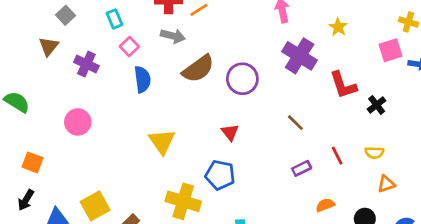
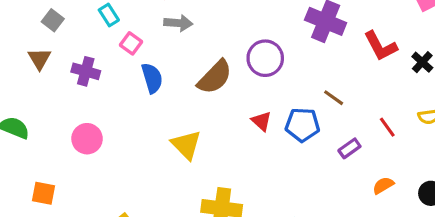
brown semicircle: (198, 69) -> (215, 77), moved
blue pentagon: (220, 175) -> (302, 125), moved

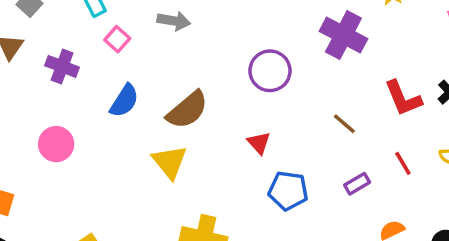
red L-shape: (380, 46) -> (403, 98), moved
brown semicircle: (215, 77) -> (187, 110), moved
blue semicircle: (152, 78) -> (124, 101), moved, turned 44
blue pentagon: (302, 125) -> (288, 191), moved

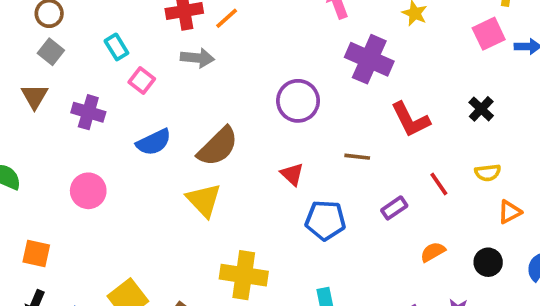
red L-shape: (403, 98) -> (410, 120), moved
blue semicircle: (124, 101) -> (154, 142), turned 36
brown line: (344, 124) -> (357, 157), moved, turned -30

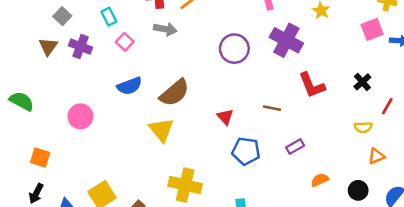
purple circle: (298, 101) -> (234, 49), moved
purple cross: (88, 112) -> (81, 47), moved
red line: (439, 184) -> (387, 106), moved, turned 60

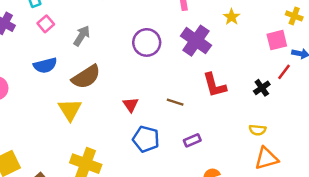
gray arrow: (165, 29) -> (82, 36), moved, turned -75
red line: (387, 106) -> (284, 72), moved
orange triangle: (376, 156) -> (266, 158), size x1.5

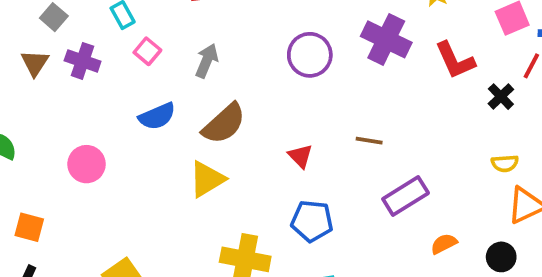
red L-shape: (215, 85) -> (455, 60), moved
yellow triangle: (70, 110) -> (207, 179), turned 40
blue pentagon: (146, 139) -> (312, 221), moved
purple rectangle: (192, 140) -> (406, 196), size x1.6

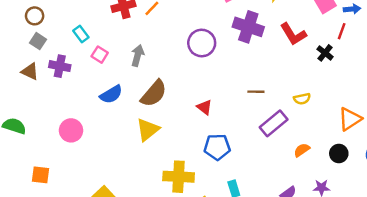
brown triangle: (35, 63) -> (30, 71), turned -30
brown line: (369, 141) -> (256, 92), moved
yellow semicircle: (505, 163) -> (302, 99), moved

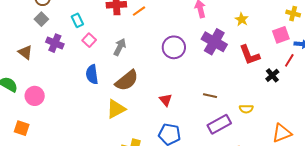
brown triangle: (30, 71) -> (25, 52), moved
blue semicircle: (111, 94) -> (92, 74), turned 102
pink circle: (71, 130) -> (35, 96), moved

